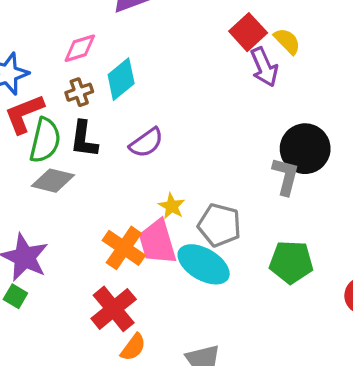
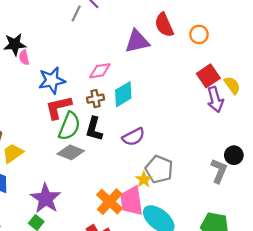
black circle: (305, 149) -> (234, 155), size x0.6
gray pentagon: (219, 225) -> (159, 169), moved

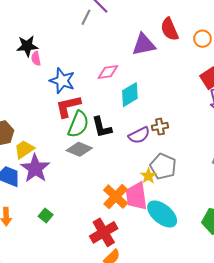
blue star: (52, 80) -> (62, 81), turned 30
brown cross: (95, 99) -> (160, 127), moved
black L-shape: (94, 129) -> (102, 127), turned -30
purple star: (46, 198) -> (35, 168), moved

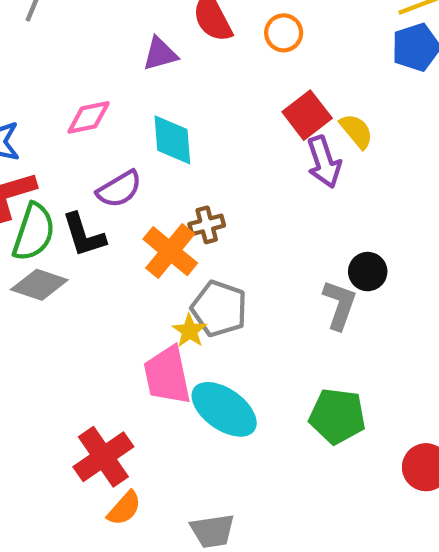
purple triangle: (144, 45) -> (160, 54), size x0.7
cyan diamond: (130, 95) -> (172, 140), moved, turned -60
purple semicircle: (139, 135) -> (119, 189), moved
orange cross: (116, 197) -> (170, 251), moved

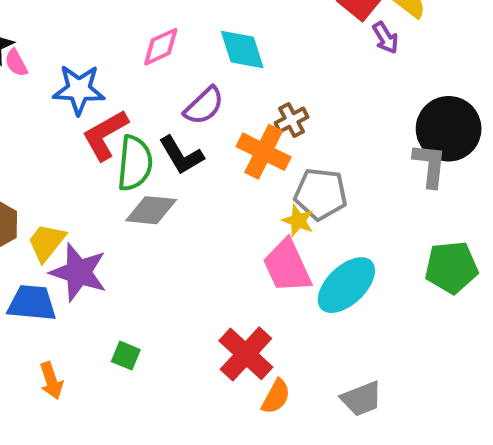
purple arrow: (324, 162) -> (385, 38), size x0.7
black circle: (368, 272) -> (449, 129), size x1.8
cyan ellipse: (224, 409) -> (346, 285), turned -66

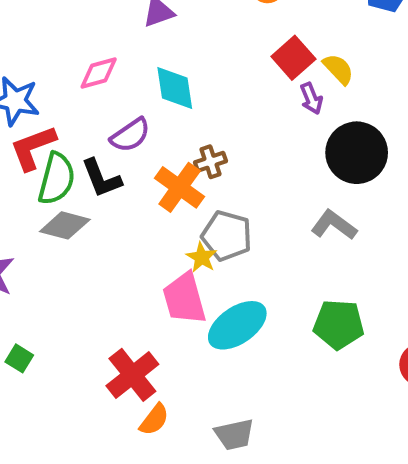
black circle: (449, 129) -> (357, 153), moved
gray L-shape: (430, 165) -> (334, 225), turned -69

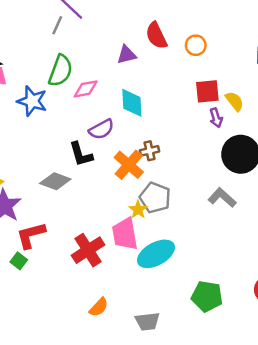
red square: (293, 58) -> (207, 91), turned 30
red L-shape: (33, 148) -> (31, 235), moved
green semicircle: (57, 179) -> (60, 71), moved
green pentagon: (339, 324) -> (207, 296), moved
red cross: (132, 375) -> (88, 250), moved

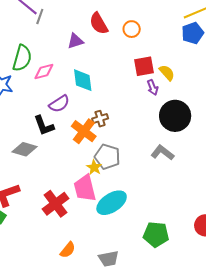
gray line: (57, 25) -> (40, 16), moved

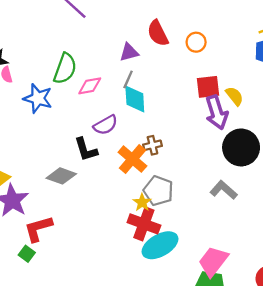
gray line: (40, 16) -> (128, 79), moved
purple arrow: (153, 87) -> (217, 112), size x1.8
pink trapezoid: (85, 188) -> (213, 261), moved, turned 48
red cross: (56, 204) -> (144, 224), moved, turned -36

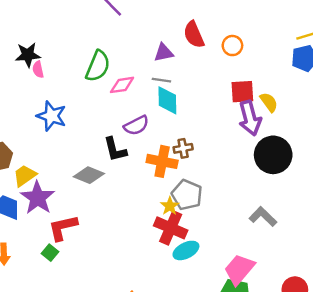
gray line: (128, 79) -> (161, 80), turned 72
blue star: (38, 98) -> (52, 116), moved
orange cross: (132, 159) -> (162, 161), turned -32
gray L-shape: (224, 190) -> (263, 217), moved
cyan ellipse: (160, 245) -> (186, 250), size x0.7

